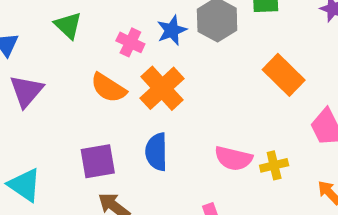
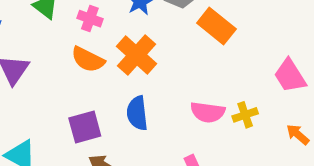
pink cross: (130, 42) -> (90, 19), moved
orange rectangle: (284, 75) -> (216, 26), moved

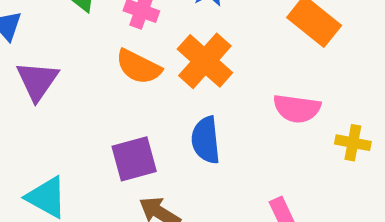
pink semicircle: (208, 112) -> (297, 108), moved
yellow cross: (245, 115) -> (353, 143), turned 30

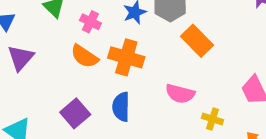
orange cross: (205, 61) -> (126, 57), turned -32
purple square: (134, 159) -> (75, 113), turned -32

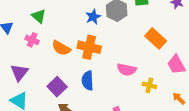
pink cross: (90, 22) -> (32, 40), moved
orange rectangle: (197, 41) -> (156, 38), moved
purple triangle: (21, 58) -> (19, 72), moved

